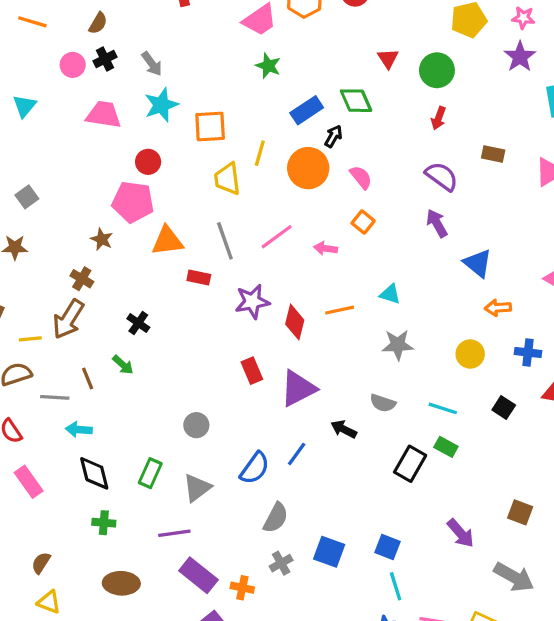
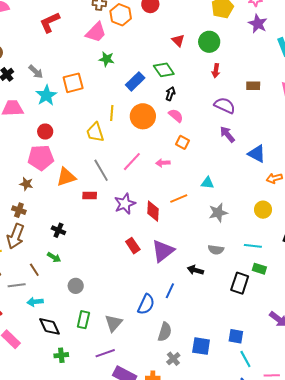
orange square: (210, 126) -> (73, 83), moved
black arrow: (333, 136) -> (170, 94), moved
gray circle: (196, 425) -> (76, 286), moved

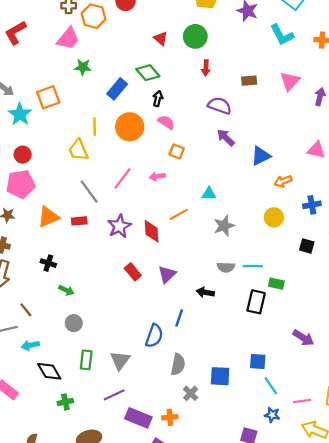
blue triangle: (257, 154) -> (261, 156), turned -48
orange triangle: (66, 177) -> (48, 217), moved
cyan line: (253, 246) -> (253, 266), moved
purple triangle: (163, 251) -> (167, 274), size x0.7
green arrow: (54, 257) -> (66, 290), moved

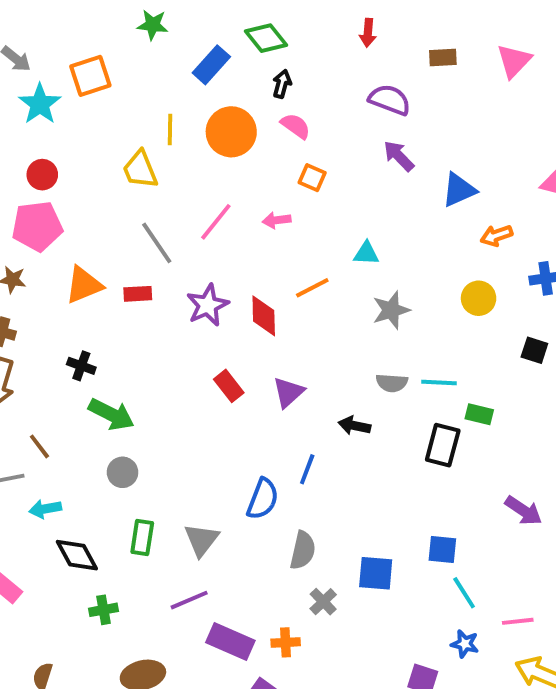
green arrow: (66, 290) -> (111, 414), size x1.6

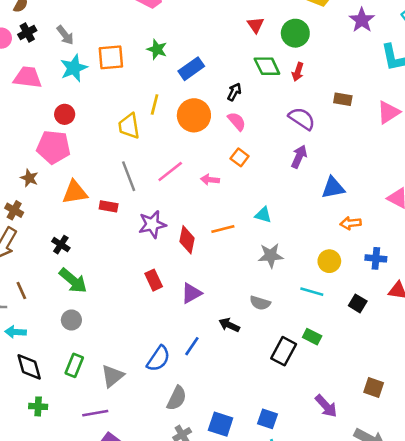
green star: (153, 25) -> (157, 49), moved
green diamond: (266, 38) -> (267, 66), moved
purple arrow: (399, 156) -> (299, 157), turned 55
cyan line: (439, 383) -> (312, 292), moved

